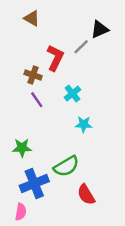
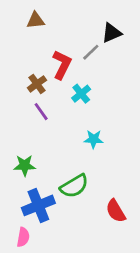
brown triangle: (32, 18) -> (36, 20), turned -35
brown cross: (33, 75) -> (37, 84), turned 35
cyan cross: (72, 93) -> (81, 94), moved
red semicircle: (86, 195) -> (116, 211), moved

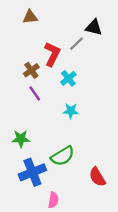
black triangle: (112, 33) -> (94, 27), turned 36
cyan star: (94, 139) -> (71, 111), moved
pink semicircle: (23, 237) -> (53, 200), moved

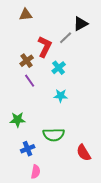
black triangle: (94, 27) -> (81, 24), turned -42
green semicircle: (63, 156) -> (54, 135), turned 30
blue cross: (32, 172) -> (28, 149), size x0.6
pink semicircle: (53, 200) -> (36, 172), moved

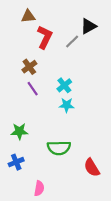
red L-shape: (45, 47) -> (45, 37), moved
cyan cross: (59, 68) -> (64, 85), moved
blue cross: (28, 149) -> (16, 162), moved

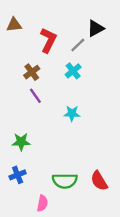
brown triangle: (28, 16) -> (14, 25), moved
cyan cross: (64, 85) -> (73, 71), moved
green semicircle: (59, 148) -> (65, 181), moved

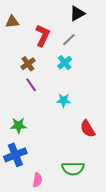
black triangle: (96, 28) -> (77, 13), moved
blue cross: (18, 175) -> (15, 155), size x1.5
green semicircle: (65, 181) -> (73, 168), moved
red semicircle: (99, 181) -> (88, 129), moved

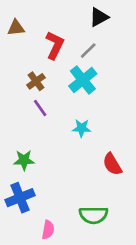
cyan cross: (65, 63) -> (83, 80), size x1.5

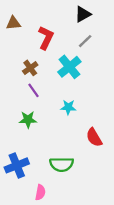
gray line: (88, 51) -> (85, 41), moved
green star: (24, 160) -> (28, 120), moved
green semicircle: (94, 215) -> (62, 164), moved

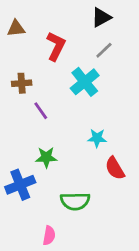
brown cross: (30, 68) -> (22, 83), moved, turned 32
cyan star: (68, 107) -> (97, 138), moved
green star: (28, 120) -> (46, 157), moved
blue cross: (17, 165) -> (20, 185), moved

